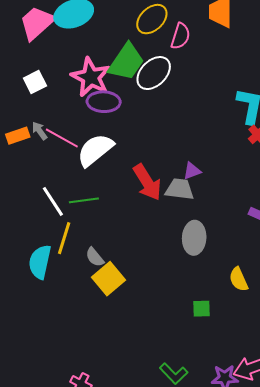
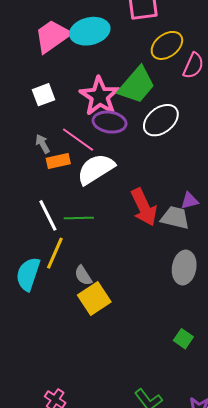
white ellipse: (154, 73) -> (161, 120), moved
orange rectangle: (18, 136) -> (58, 161), moved
pink line: (62, 138) -> (78, 140), moved
green square: (202, 309) -> (183, 339), turned 30

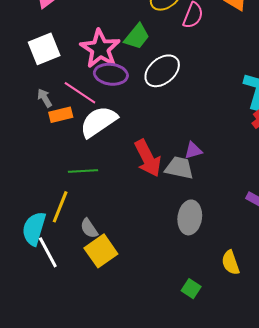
green trapezoid: (137, 85) -> (137, 37), size x0.7
white square: (44, 95) -> (44, 49), size x1.4
white line: (48, 215) -> (48, 252), moved

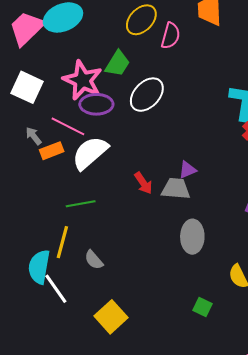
white square: (44, 49) -> (27, 87), turned -36
red arrow: (148, 158) -> (143, 183), size x0.6
yellow square: (101, 251) -> (111, 317), moved

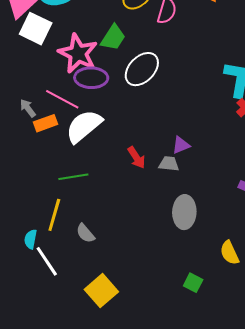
white square: (27, 87) -> (36, 29), moved
gray trapezoid: (176, 189) -> (169, 164), size x0.7
cyan semicircle: (39, 267) -> (31, 239), size x0.6

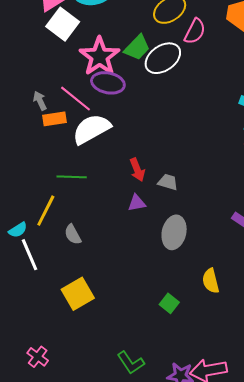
white ellipse: (142, 69) -> (163, 58), moved
purple triangle: (181, 145) -> (137, 203), moved
cyan semicircle: (31, 239) -> (18, 230), turned -144

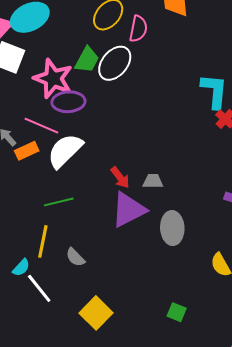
purple triangle: (137, 203) -> (128, 210), size x2.0
green square: (169, 303) -> (177, 312), moved

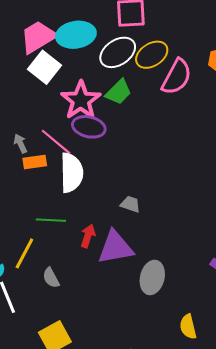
pink semicircle: (138, 29) -> (177, 77), size x1.4
white ellipse: (115, 63) -> (118, 52), moved
white semicircle: (65, 151) -> (71, 173), turned 117
red arrow: (120, 178) -> (88, 236), moved, turned -140
gray trapezoid: (153, 181) -> (130, 204), moved

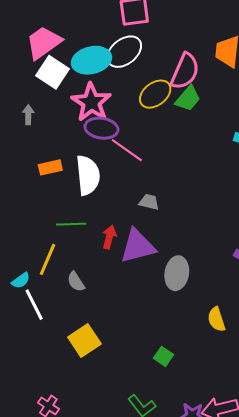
cyan ellipse: (76, 35) -> (91, 60), moved
yellow ellipse: (152, 55) -> (155, 94), moved
green trapezoid: (119, 92) -> (188, 99), moved
pink line: (56, 142) -> (127, 150), moved
gray arrow: (20, 143) -> (28, 115), moved, turned 30

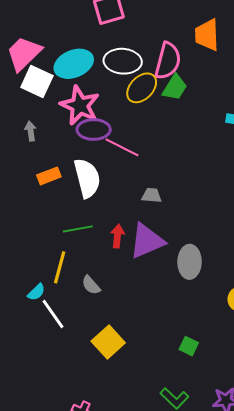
white ellipse: (124, 52) -> (123, 61), moved, turned 51
gray arrow: (28, 115) -> (31, 131), moved

